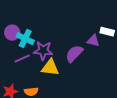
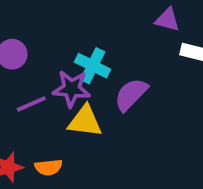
cyan cross: (25, 39) -> (93, 66), moved
purple triangle: (93, 41) -> (167, 20), moved

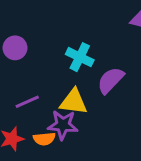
purple star: (72, 89) -> (63, 125), moved
purple line: (31, 104) -> (27, 102), moved

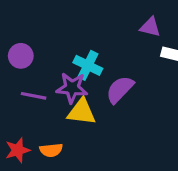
purple line: (27, 102) -> (34, 96), moved, turned 35
purple star: (63, 125) -> (72, 88), moved

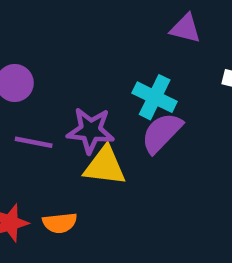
purple triangle: (150, 27) -> (185, 28), moved
cyan cross: (88, 65) -> (155, 97), moved

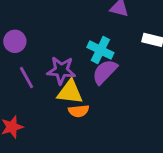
purple line: (34, 142) -> (26, 78), turned 50
orange semicircle: (60, 223) -> (79, 111), moved

